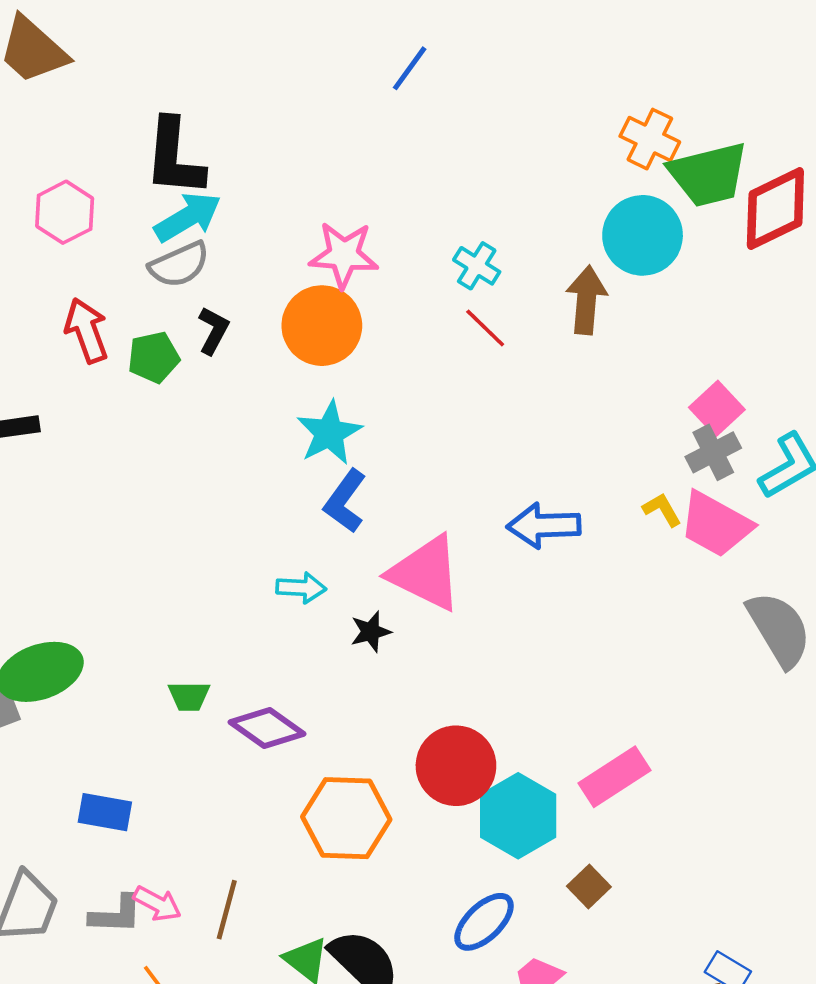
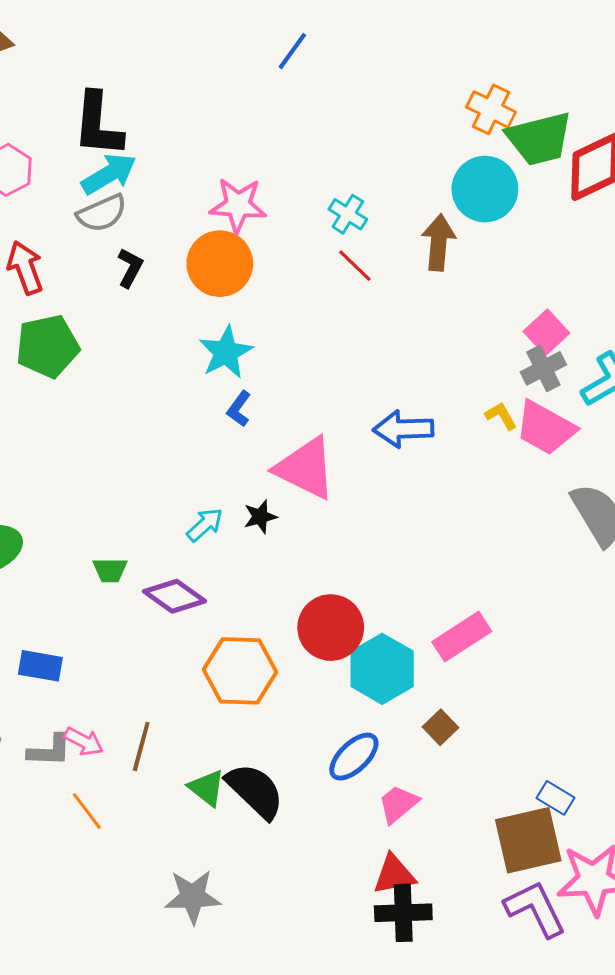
green pentagon: (154, 357) -> (47, 346), moved, size x1.5
blue L-shape: (345, 501) -> (239, 409), size x0.7
cyan arrow: (301, 588) -> (205, 525), moved, turned -45

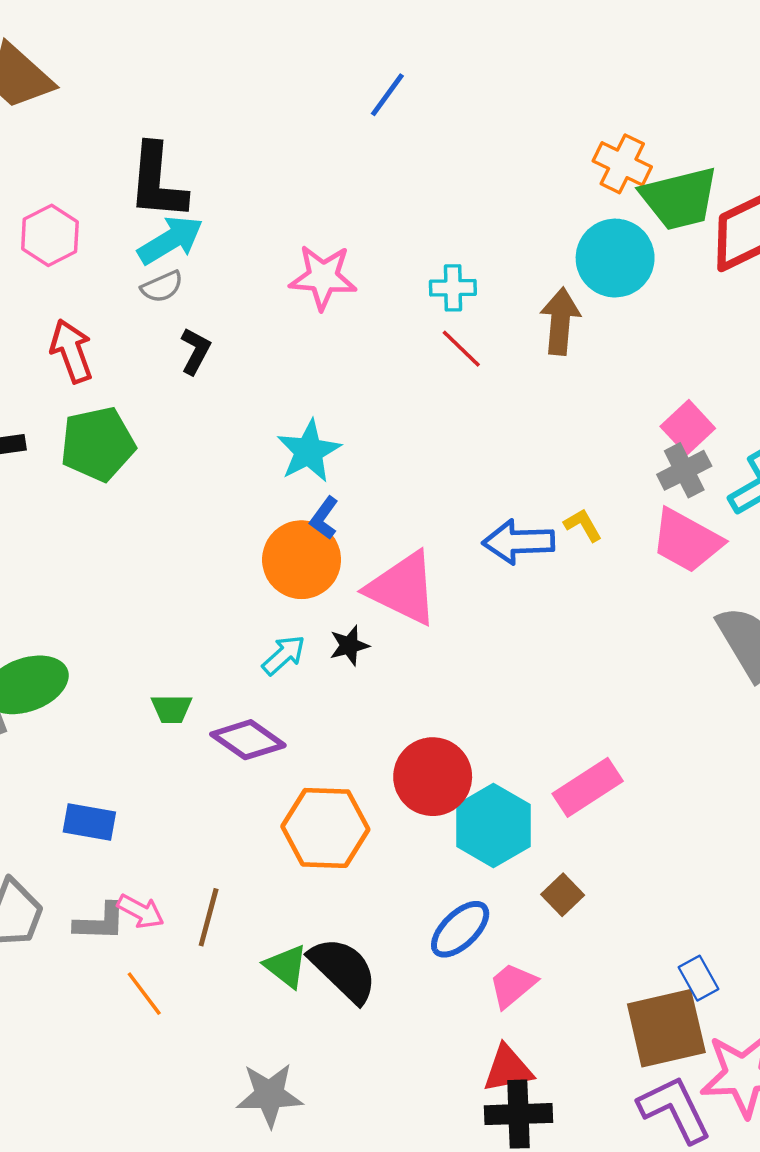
gray semicircle: (102, 213) -> (162, 287), size x0.7
cyan cross: (348, 214) -> (453, 288), turned -33
orange circle: (220, 264) -> (302, 560), moved
yellow L-shape: (501, 416) -> (583, 525), moved
blue rectangle: (555, 798) -> (699, 978), turned 30

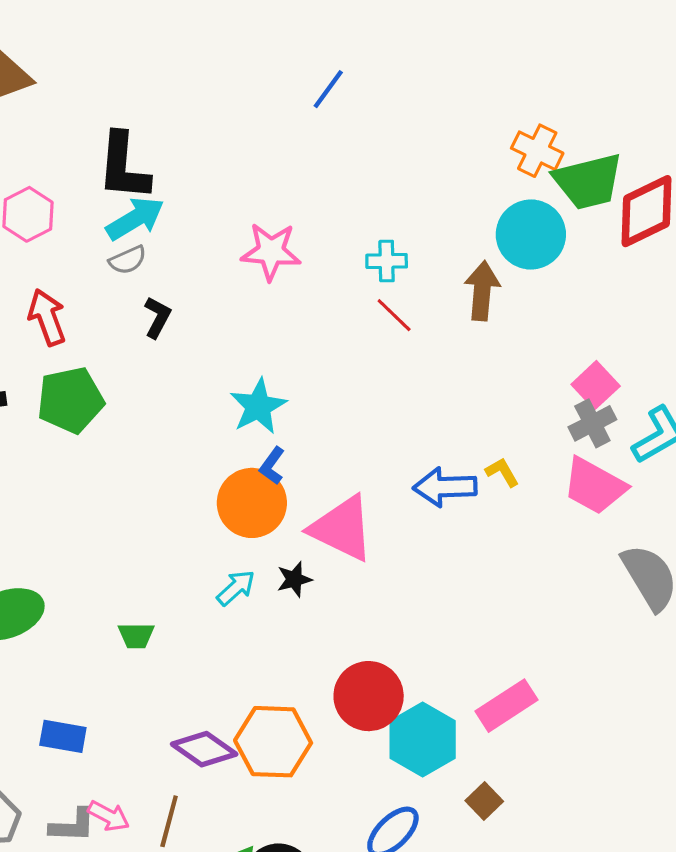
purple diamond: (248, 740) -> (204, 749), moved

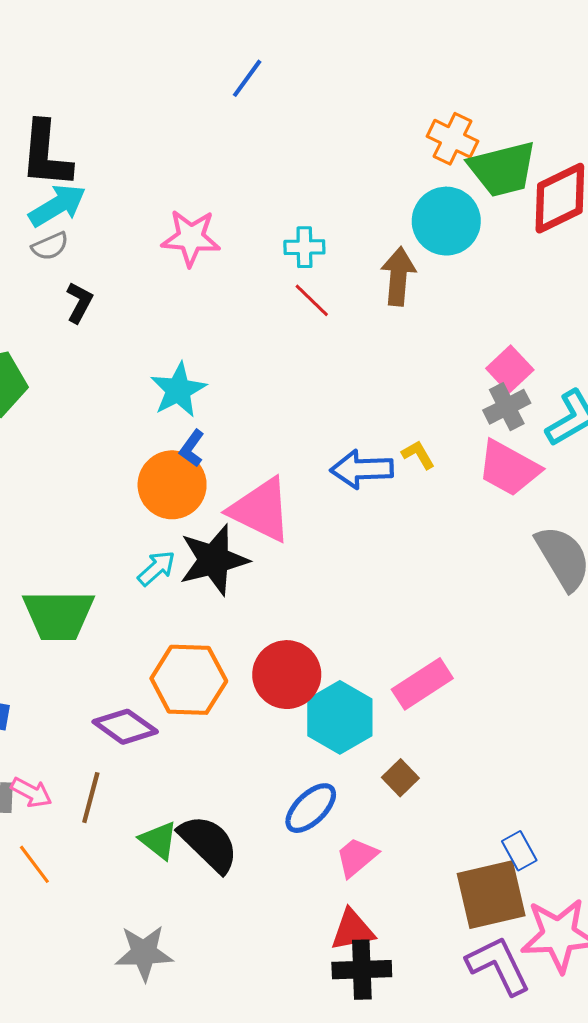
black star: (294, 579) -> (214, 560), size x2.0
green trapezoid: (136, 636) -> (58, 615), size x2.0
orange hexagon: (273, 742) -> (189, 680), moved

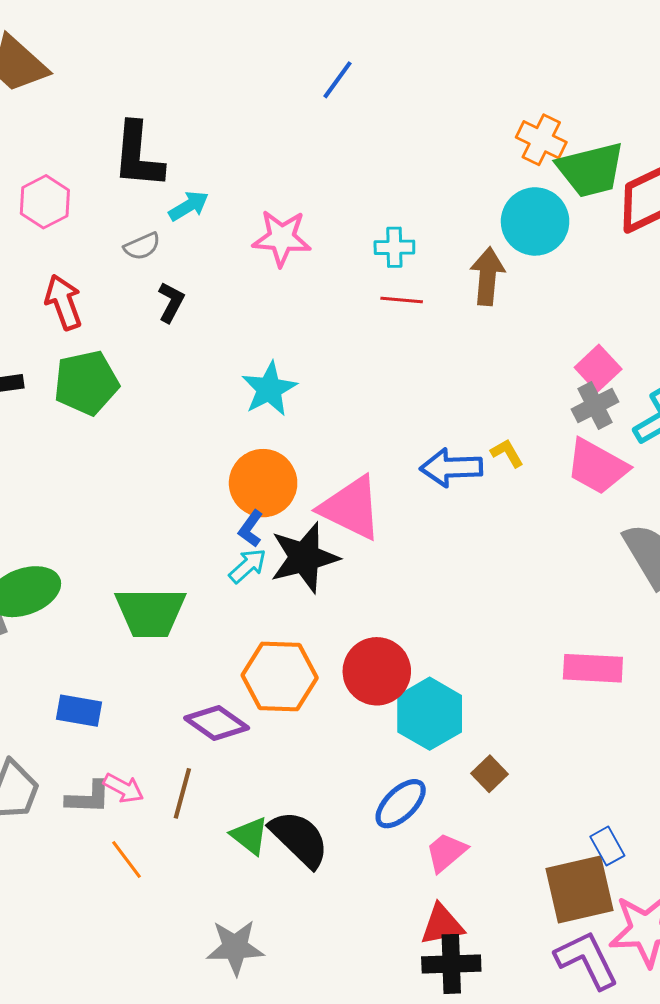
cyan arrow: (57, 205) -> (189, 206), moved, size x0.7
red line: (312, 300) -> (402, 300), turned -39
blue L-shape: (192, 448) -> (251, 529), moved
pink rectangle: (422, 684) -> (593, 668), moved, turned 36

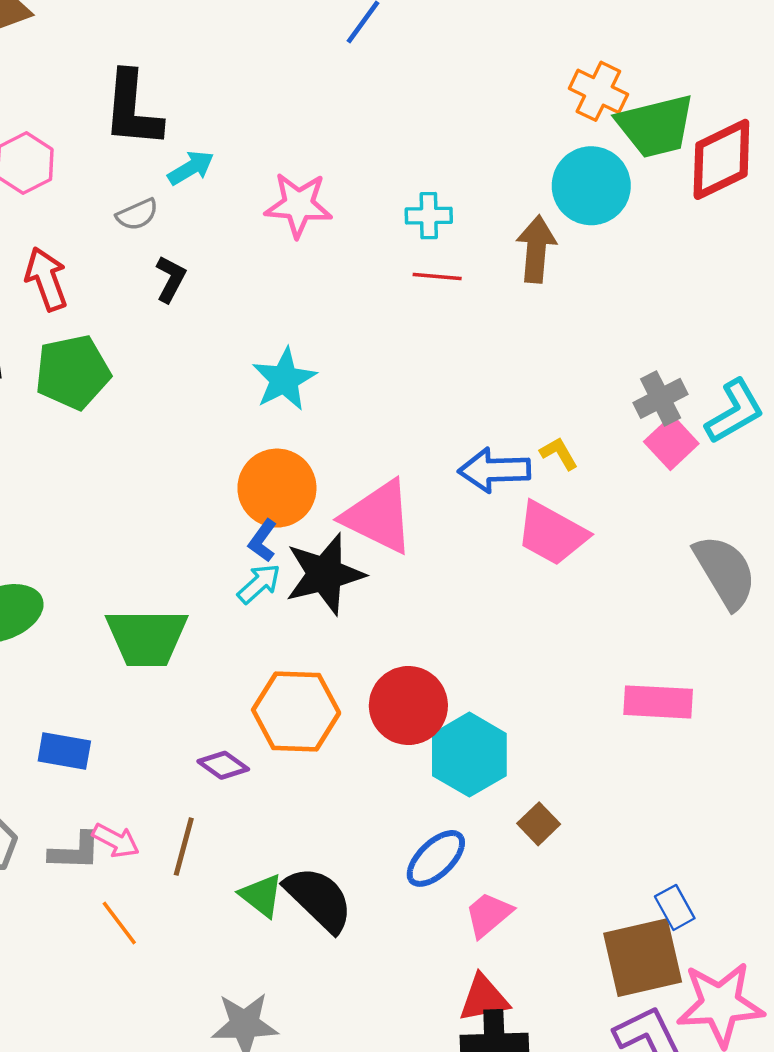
pink square: (598, 368) -> (671, 443), moved
pink trapezoid: (597, 467) -> (552, 533), moved
purple diamond: (217, 723) -> (223, 765), size x0.7

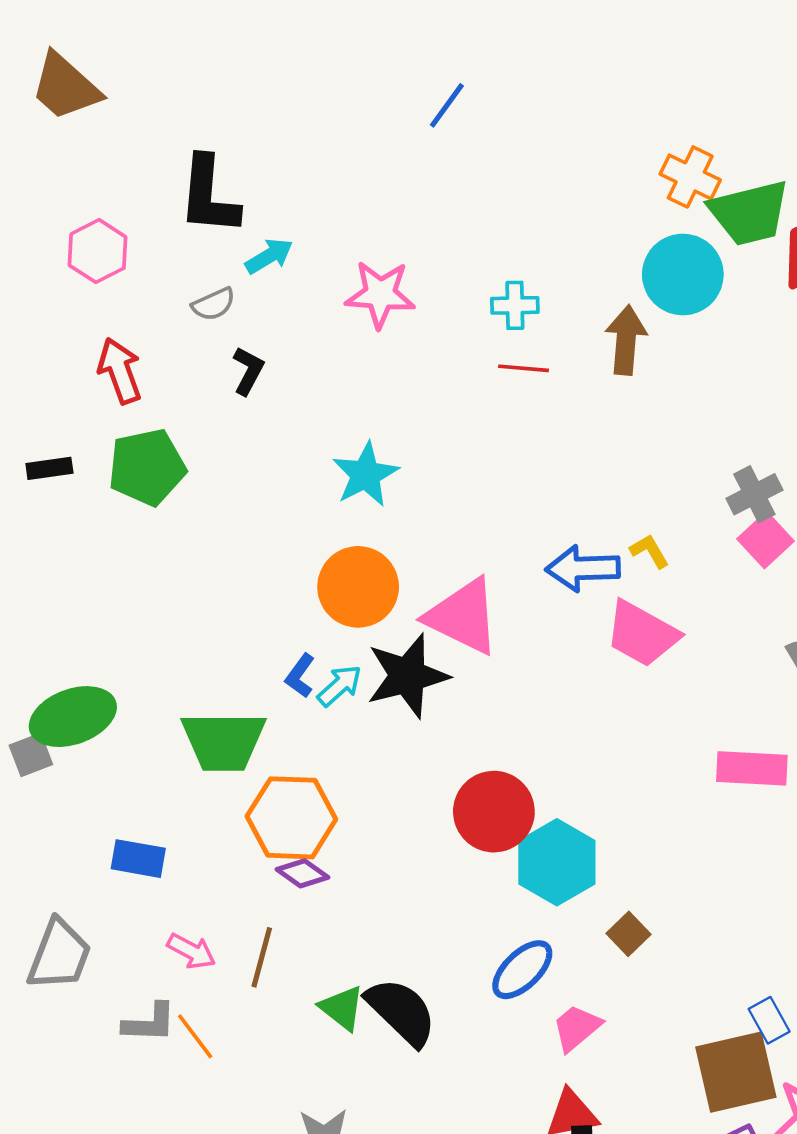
blue L-shape: (263, 541) -> (300, 676), moved
pink rectangle: (658, 702) -> (752, 768), moved
orange hexagon: (296, 711) -> (291, 818), moved
gray L-shape: (75, 851) -> (149, 1023), moved

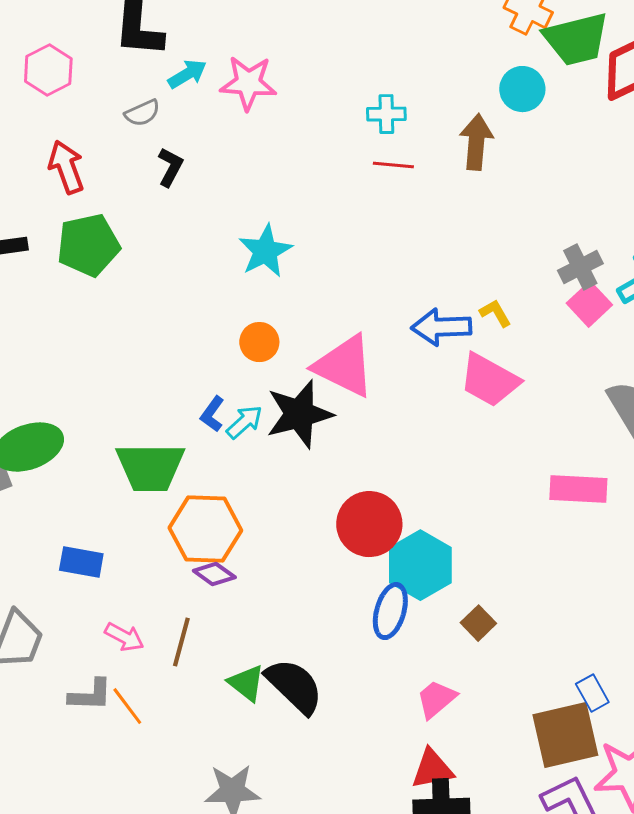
cyan circle: (683, 275) -> (522, 89), size x0.7
pink star: (380, 294) -> (248, 83), moved
orange circle: (358, 587) -> (259, 342), size x0.6
blue ellipse: (522, 970) -> (390, 611), moved, turned -30

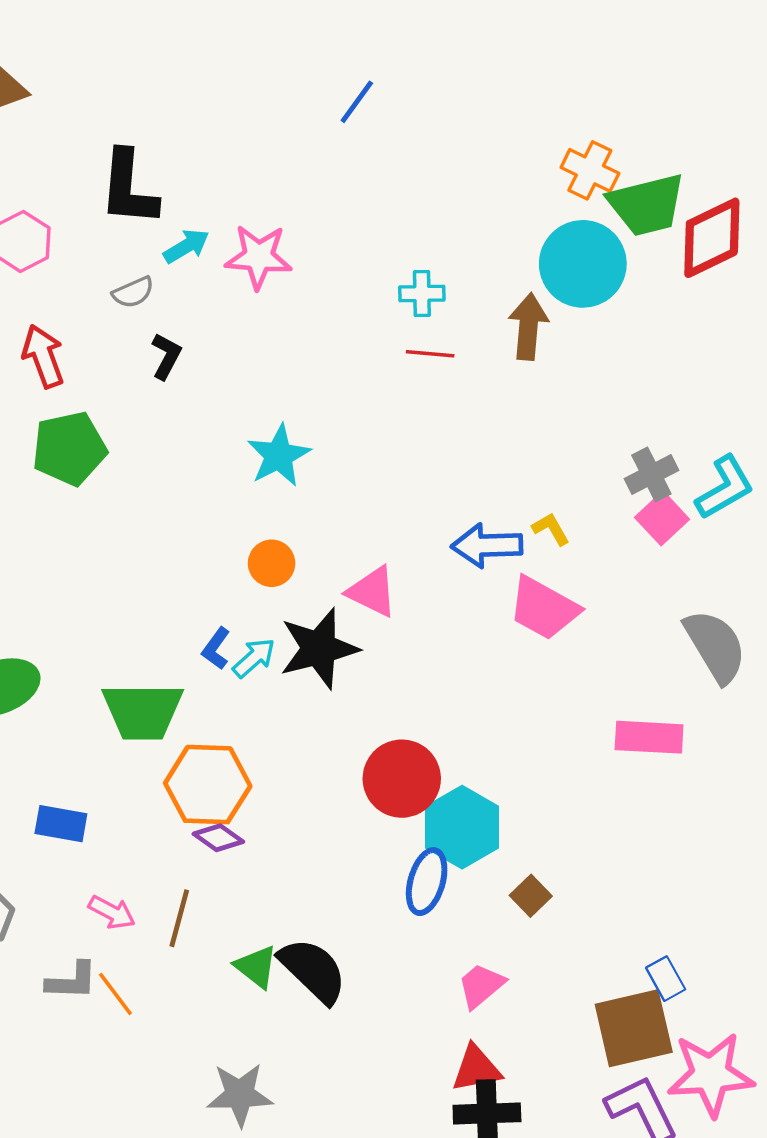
cyan circle: (522, 89) -> (583, 264), size x1.6
pink triangle: (344, 366) -> (372, 592), size x0.7

